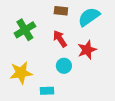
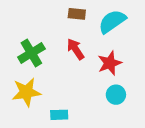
green cross: (25, 30) -> (31, 53), moved
cyan circle: (64, 66) -> (116, 95), moved

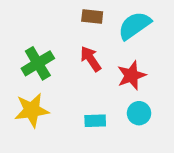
cyan rectangle: (59, 115) -> (95, 121), moved

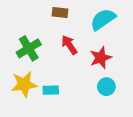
brown rectangle: (92, 16) -> (60, 12), moved
cyan rectangle: (95, 121) -> (51, 90), moved

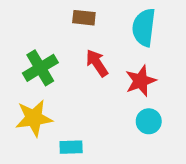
cyan semicircle: (103, 19) -> (144, 27), turned -48
cyan rectangle: (51, 90) -> (71, 147), moved

